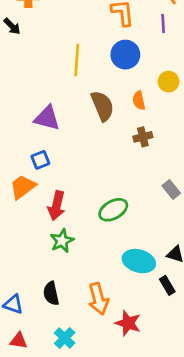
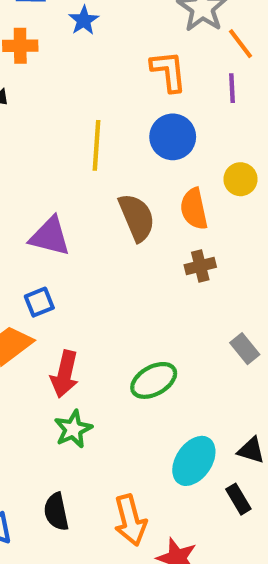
orange semicircle: (139, 100) -> (194, 209), size x1.4
cyan ellipse: (139, 261) -> (194, 461), turned -72

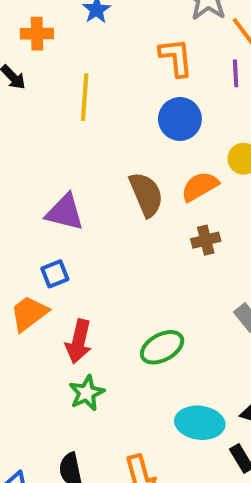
yellow line: (96, 145) -> (85, 97), moved
orange semicircle: (194, 209) -> (200, 186), turned 72
cyan ellipse: (194, 461) -> (200, 423), turned 63

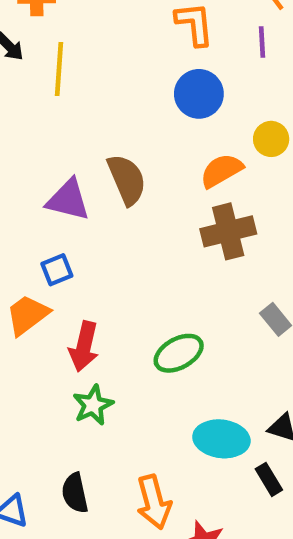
yellow line: (85, 97) -> (59, 69), moved
brown semicircle: (146, 194) -> (127, 180), moved
brown cross: (206, 240) -> (228, 231), size x1.6

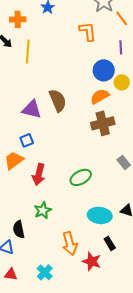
purple line: (262, 42) -> (121, 47), moved
blue circle: (199, 94) -> (104, 70), moved
green star: (93, 405) -> (43, 210), moved
black rectangle: (269, 479) -> (110, 243), moved
black semicircle: (75, 493) -> (19, 229), moved

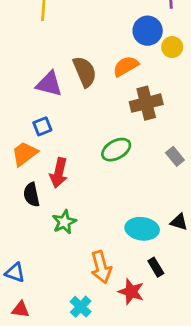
orange semicircle: (100, 96) -> (126, 66), moved
green ellipse: (81, 177) -> (116, 150), moved
black semicircle: (19, 229) -> (31, 195), moved
cyan cross: (45, 272) -> (81, 307), moved

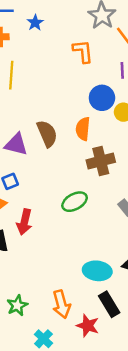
orange semicircle: (126, 66) -> (83, 129), turned -55
green star: (64, 222) -> (17, 305), moved
black rectangle: (156, 267) -> (109, 304), size x1.5

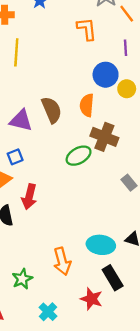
brown cross: (101, 161) -> (104, 137), turned 36
green ellipse: (75, 202) -> (79, 156), moved
orange arrow: (61, 304) -> (62, 261), moved

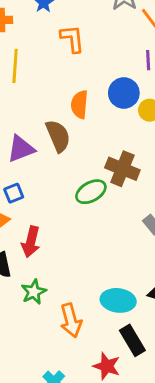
orange L-shape: (87, 29) -> (72, 39), moved
orange semicircle: (87, 105) -> (79, 104), moved
purple triangle: (21, 120) -> (21, 149), turned -35
green star: (22, 279) -> (34, 292), moved

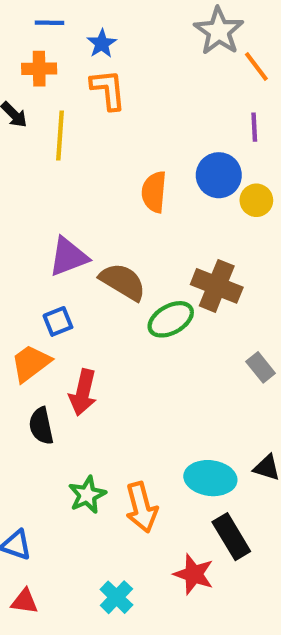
orange L-shape: (72, 39) -> (108, 90), moved
brown semicircle: (58, 136) -> (123, 282), moved, turned -36
green star: (34, 292) -> (87, 495), moved

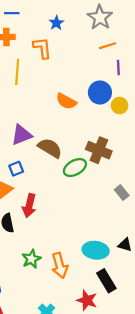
blue star: (102, 44) -> (56, 23), moved
orange line: (256, 67) -> (108, 46), moved, turned -70
orange semicircle: (154, 192) -> (66, 101), turned -66

